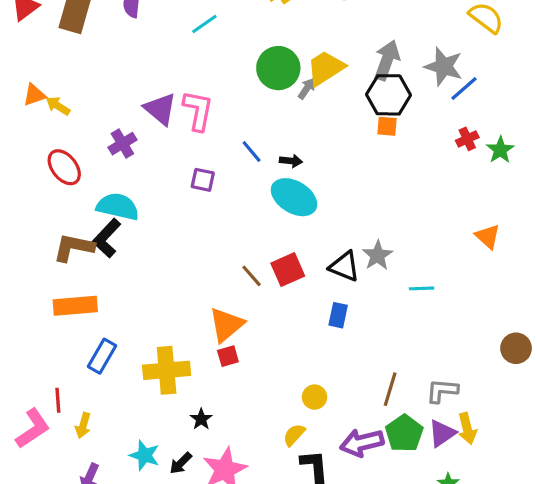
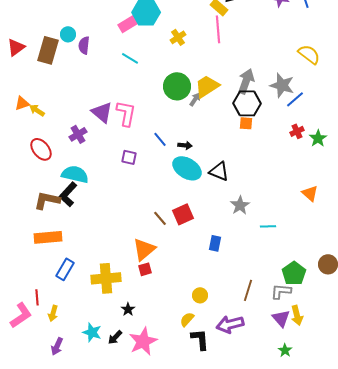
cyan line: (204, 24) -> (130, 58), turned 66
black triangle: (344, 266) -> (219, 171), moved
green pentagon: (404, 433) -> (294, 273), moved
purple triangle: (442, 433) -> (281, 318), turned -36

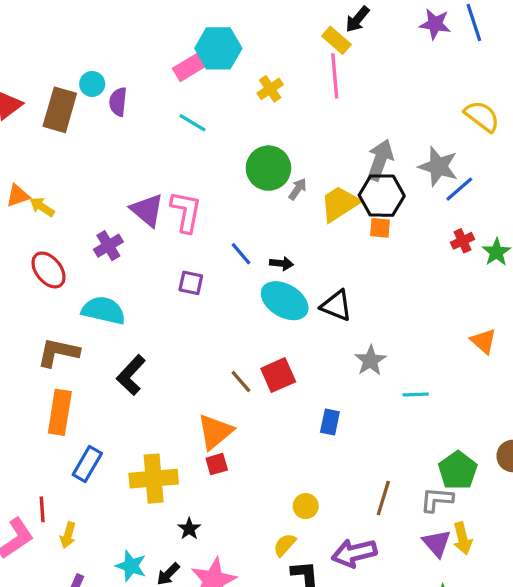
yellow trapezoid: (207, 86) -> (340, 204), moved
black L-shape: (68, 194) -> (131, 375), moved
orange rectangle: (48, 237) -> (60, 412), turned -76

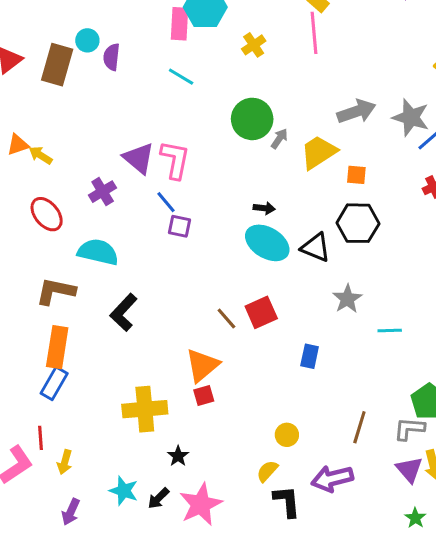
pink rectangle: (191, 66) -> (180, 24), turned -56
gray arrow: (380, 160) -> (356, 111), turned 51
black hexagon: (382, 196) -> (358, 223), moved
blue line: (241, 254) -> (166, 202), moved
blue rectangle: (87, 464) -> (54, 383), moved

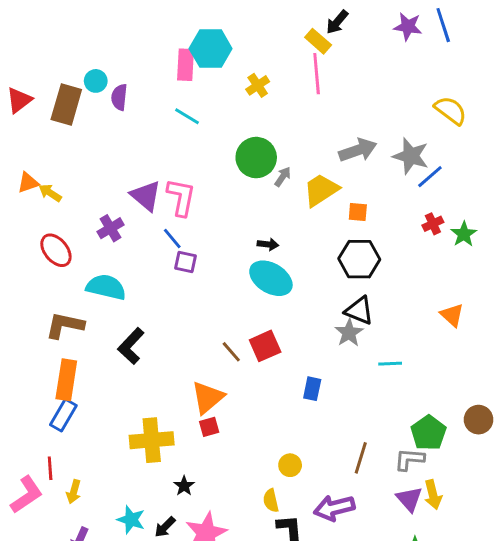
black triangle: (316, 247) -> (359, 311), moved
yellow semicircle: (267, 471) -> (271, 501), turned -55

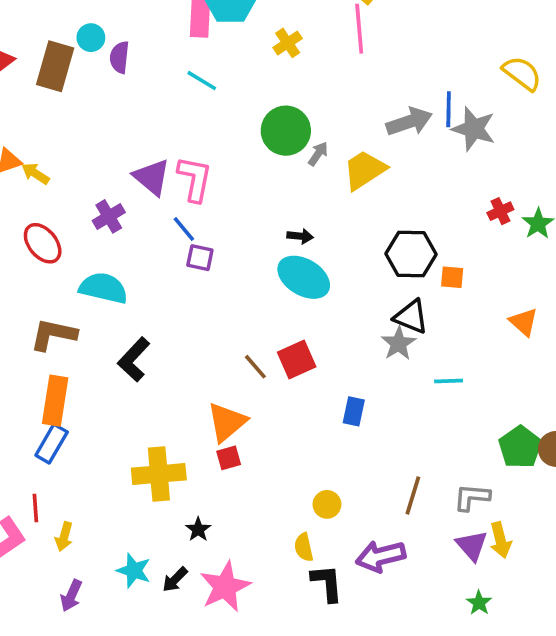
blue line: (430, 177) -> (449, 109), moved, turned -48
orange square: (358, 212) -> (452, 277), moved
green pentagon: (428, 433) -> (520, 447), moved

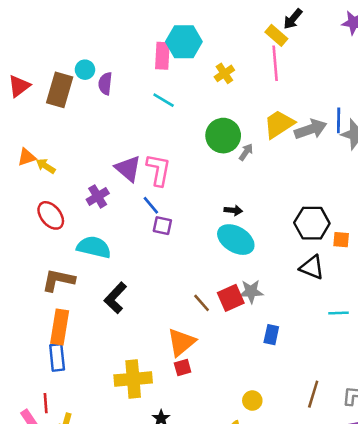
yellow trapezoid: (365, 170) -> (279, 124), moved
gray star: (399, 343) -> (251, 292), moved, turned 30
blue rectangle: (52, 444) -> (57, 357), turned -36

